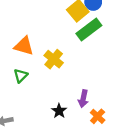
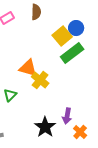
orange triangle: (24, 46) -> (28, 68), moved
black star: (59, 111) -> (45, 127), size x1.5

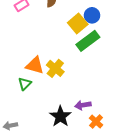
orange triangle: (28, 68) -> (35, 65), moved
purple arrow: (67, 116) -> (83, 105), turned 70

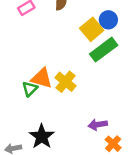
green triangle: (25, 84) -> (30, 89), moved
black star: (60, 116) -> (42, 137), moved

